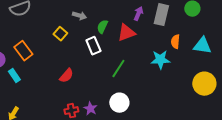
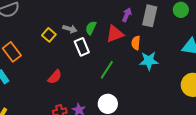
gray arrow: (79, 16) -> (70, 29), moved
orange semicircle: (175, 42) -> (136, 43), moved

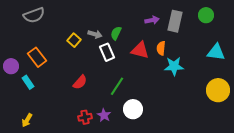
purple arrow: (127, 15) -> (152, 20), turned 56
red triangle: (115, 34) -> (140, 50), moved, turned 36
green line: (107, 70) -> (117, 86), moved

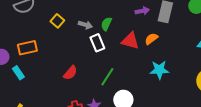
yellow square: (74, 40) -> (57, 21), moved
orange semicircle: (161, 48) -> (151, 39), turned 48
orange rectangle: (37, 57) -> (27, 48), turned -66
cyan star: (174, 66) -> (159, 70), moved

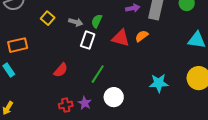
white rectangle: (97, 43) -> (88, 40), turned 42
cyan star: (159, 70) -> (159, 83), moved

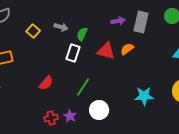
gray arrow: (76, 22) -> (61, 27), moved

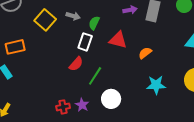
yellow square: (33, 31) -> (45, 20), size x1.5
orange semicircle: (127, 49) -> (145, 53), moved
red semicircle: (46, 83) -> (76, 64), moved

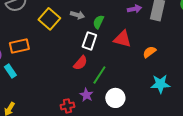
purple star: (82, 105) -> (86, 95), moved

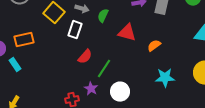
white rectangle: (89, 41) -> (75, 30), moved

